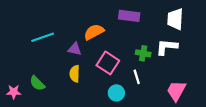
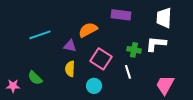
cyan circle: (116, 93) -> (94, 86), moved

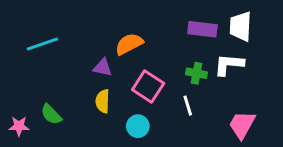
purple rectangle: (121, 15) -> (202, 29), moved
cyan line: (40, 35) -> (42, 44), moved

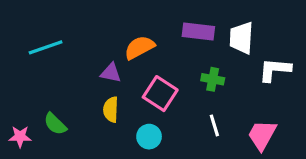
white trapezoid: (241, 26) -> (241, 38), moved
purple rectangle: (202, 29) -> (198, 32), moved
white L-shape: (229, 64) -> (275, 70), moved
white line: (188, 106) -> (214, 125), moved

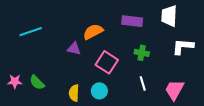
white trapezoid: (241, 38) -> (169, 16), moved
yellow semicircle: (111, 110) -> (74, 93), moved
pink star: (20, 137) -> (15, 81), moved

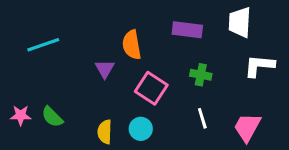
orange semicircle: (93, 32) -> (132, 45), turned -72
purple triangle: (74, 49) -> (105, 69), turned 48

